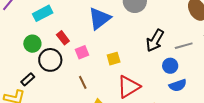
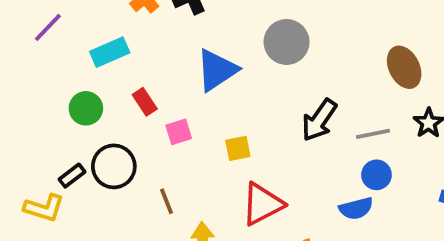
black circle: (50, 60) -> (114, 166), moved
blue circle: (170, 66) -> (376, 175), moved
brown line: (83, 82) -> (166, 201), moved

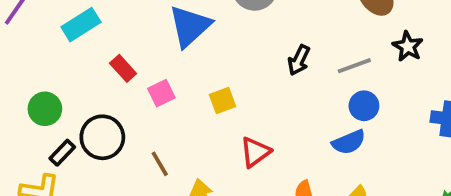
green circle: (86, 108) -> (45, 109), moved
black arrow: (319, 120) -> (299, 60), size x0.7
red triangle: (262, 204) -> (255, 152), size x0.7

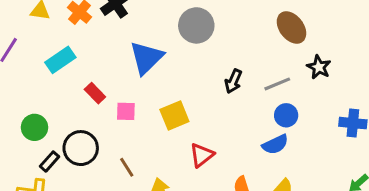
pink square: (161, 93) -> (126, 111), turned 30
yellow square: (223, 101) -> (174, 115), size x1.4

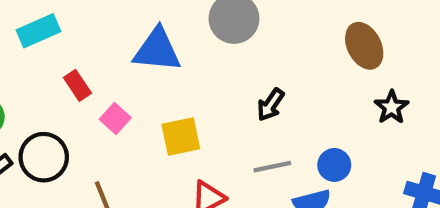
blue triangle: (146, 58) -> (157, 50), turned 39
gray line: (277, 84) -> (272, 167), moved
pink square: (126, 111) -> (115, 119), turned 30

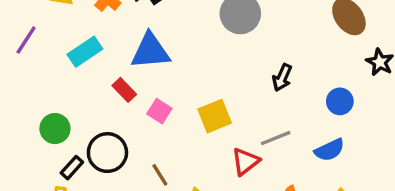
blue triangle: (157, 50) -> (150, 51), moved
blue circle: (334, 165) -> (340, 101), moved
gray line: (272, 167) -> (276, 138), moved

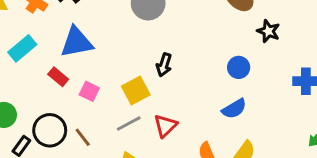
black arrow: (282, 78) -> (164, 65), moved
gray line: (276, 138) -> (129, 124), moved
brown line: (160, 175) -> (83, 137), moved

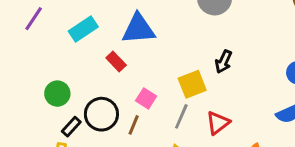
pink square: (89, 91) -> (146, 98), moved
gray line: (129, 124) -> (181, 116), turned -45
brown line: (83, 137) -> (134, 125), turned 54

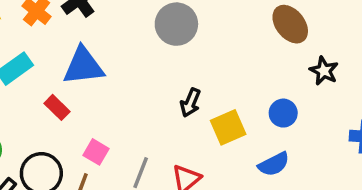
yellow square: (192, 84) -> (228, 127), moved

